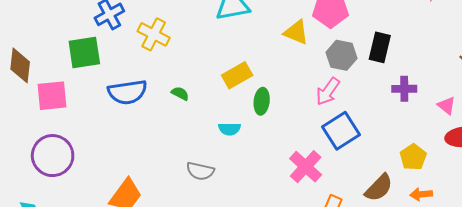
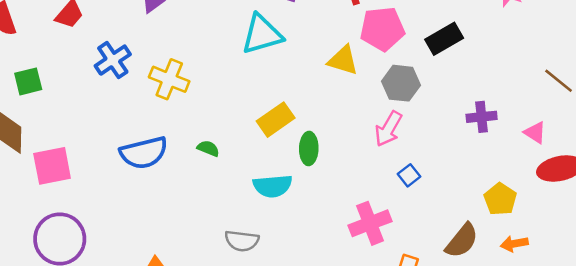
black rectangle: (380, 47) -> (444, 39), moved, turned 52
green square: (84, 52) -> (28, 81), moved, size x0.7
cyan semicircle: (229, 129) -> (273, 186), size x1.4
blue square: (341, 131) -> (409, 175), size x0.5
pink cross: (306, 167) -> (370, 223), turned 32

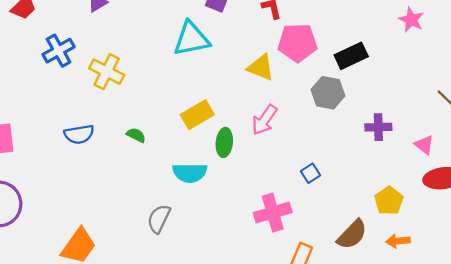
gray hexagon: (401, 83) -> (328, 93), moved
pink arrow: (388, 129) -> (264, 120), moved
blue semicircle: (144, 153) -> (79, 134), size x0.7
gray semicircle: (242, 241) -> (159, 219), turned 104

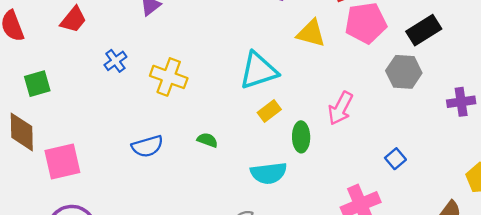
cyan triangle: (191, 39) -> (258, 71), moved
blue cross: (59, 51) -> (115, 61), size x0.7
yellow triangle: (261, 67) -> (311, 33), moved
yellow rectangle: (197, 115) -> (269, 111), size x0.7

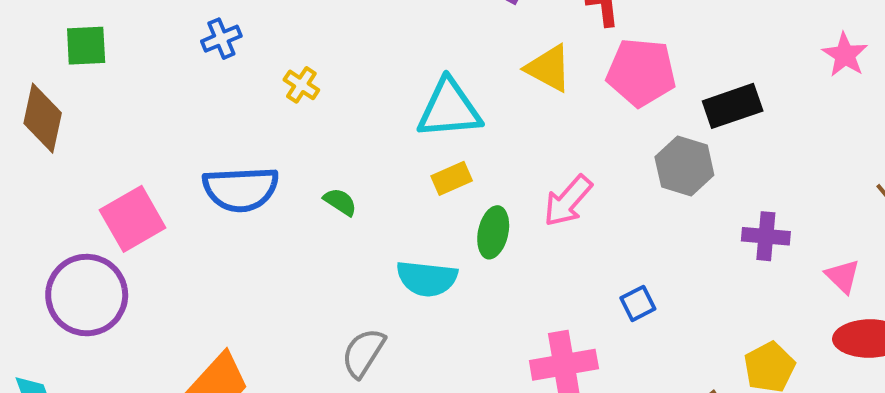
yellow cross: (169, 77) -> (301, 85), size x0.6
blue semicircle: (147, 146) -> (241, 189), size x1.4
pink square: (62, 161) -> (133, 219), moved, turned -30

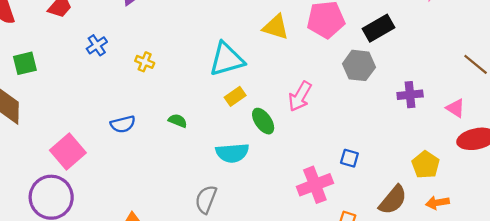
blue semicircle: (241, 189) -> (123, 124), size x0.6
green ellipse: (493, 232) -> (263, 121), turned -36
blue square: (638, 303) -> (349, 158), moved, turned -36

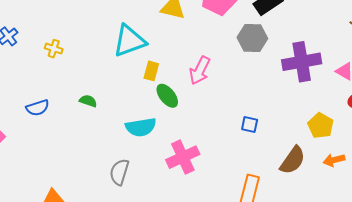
purple cross: (410, 95) -> (302, 62), size x1.6
yellow rectangle: (235, 96) -> (151, 71), moved, turned -36
pink cross: (315, 185) -> (183, 157), moved

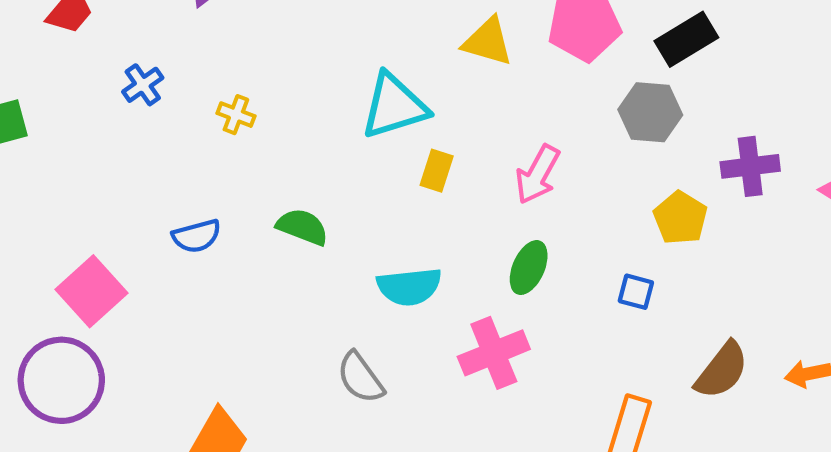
purple cross: (302, 62) -> (750, 166), size x0.7
green ellipse: (167, 96) -> (529, 268), moved, turned 60
green semicircle: (88, 101) -> (302, 227), size x1.4
yellow pentagon: (321, 126) -> (680, 218), moved
gray semicircle: (119, 172) -> (360, 378), turned -56

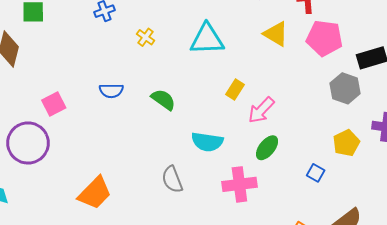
cyan triangle: (394, 106) -> (207, 39), moved
pink arrow: (538, 174) -> (261, 110), moved
pink square: (92, 291) -> (54, 104), size x0.7

